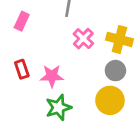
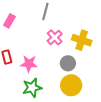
gray circle: (115, 71) -> (68, 63), moved

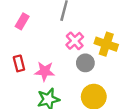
gray circle: (68, 63) -> (85, 63), moved

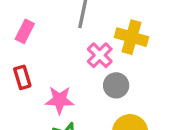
yellow cross: (106, 44) -> (131, 37), moved
red rectangle: (19, 63) -> (22, 77), moved

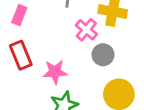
red rectangle: (22, 77) -> (21, 55), size x1.4

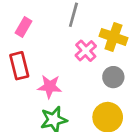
gray circle: (103, 55) -> (113, 77), moved

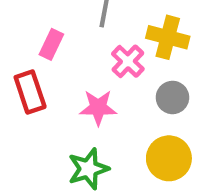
pink rectangle: (24, 27) -> (51, 44), moved
pink star: (50, 87) -> (98, 108), moved

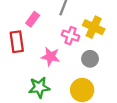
pink cross: (128, 61) -> (71, 36), turned -35

